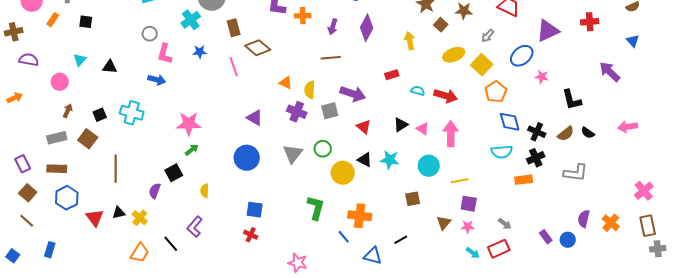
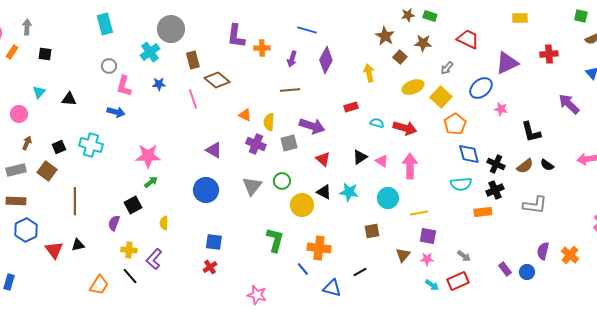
yellow cross: (140, 218) -> (129, 250), moved, turned -35
red cross: (251, 235) -> (210, 267), turned 32

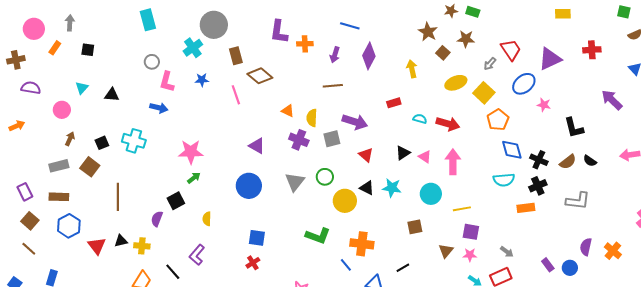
red trapezoid: (468, 39) -> (511, 50), moved, turned 30
green L-shape: (275, 240) -> (318, 236), turned 95
yellow cross: (129, 250) -> (142, 246), moved

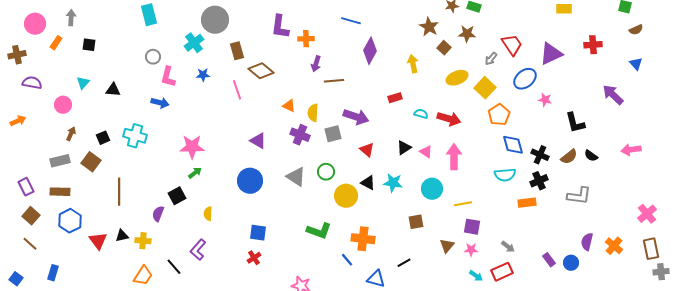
purple arrow: (335, 55) -> (316, 64), moved
gray triangle: (295, 182) -> (296, 177), turned -35

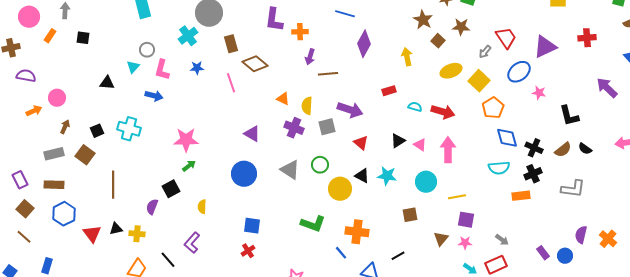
cyan triangle: (83, 83) -> (133, 67), moved
orange arrow: (18, 121) -> (34, 111), moved

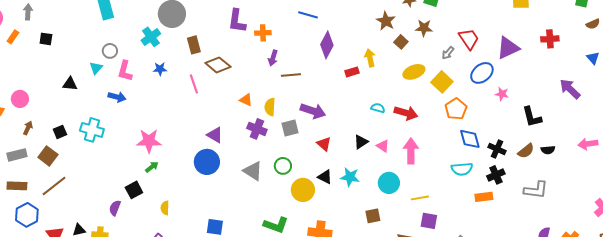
red rectangle: (389, 91) -> (352, 72), moved
black semicircle: (585, 149) -> (548, 150), turned -40
blue circle: (244, 174) -> (207, 162), moved
brown line: (113, 185) -> (54, 186), moved, turned 52

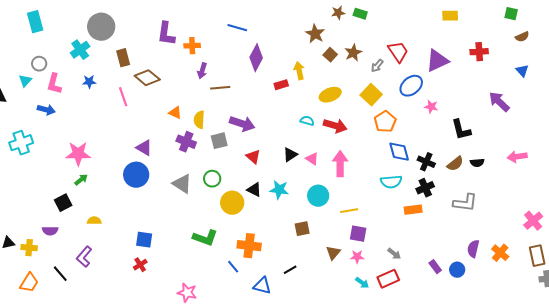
brown star: (424, 28) -> (353, 53), moved, turned -30
yellow ellipse: (414, 72) -> (330, 95), moved
cyan cross: (92, 130) -> (21, 143), turned -35
purple semicircle: (115, 208) -> (50, 231), moved, turned -112
yellow semicircle: (165, 208) -> (94, 221), turned 88

